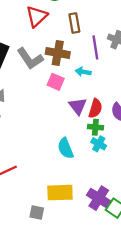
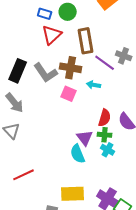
brown rectangle: (74, 23) -> (86, 41), size x1.4
purple line: (95, 47) -> (105, 63), turned -45
purple triangle: (78, 106) -> (85, 138), moved

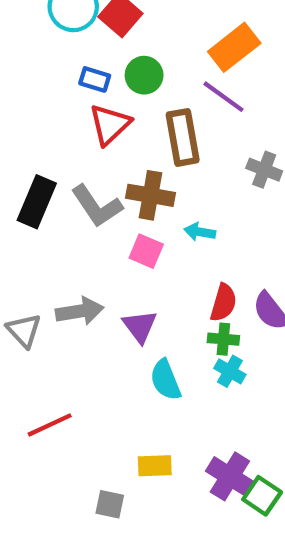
purple line: (105, 63) -> (223, 97), moved
gray arrow: (15, 103) -> (80, 311), moved, turned -60
purple triangle: (85, 138) -> (140, 326), moved
yellow rectangle: (73, 194) -> (155, 466), size x0.7

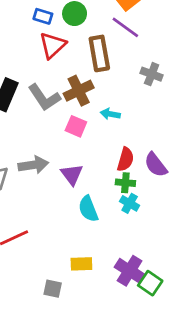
brown cross: (150, 195) -> (79, 91), turned -36

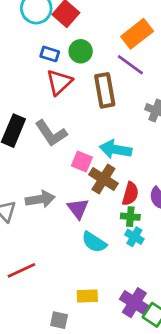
brown cross: (79, 91) -> (103, 179), moved, turned -32
cyan arrow: (110, 114) -> (116, 149), size x1.6
cyan semicircle: (88, 209) -> (94, 242), turned -35

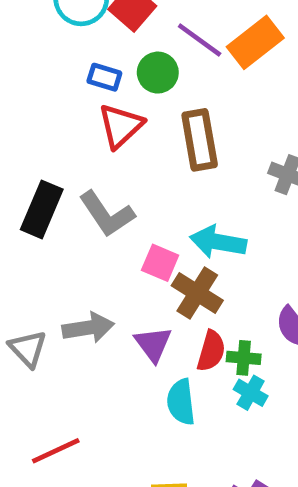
purple line: (130, 65) -> (200, 40), moved
red semicircle: (130, 194) -> (211, 351), moved
cyan semicircle: (94, 242) -> (181, 402), turned 50

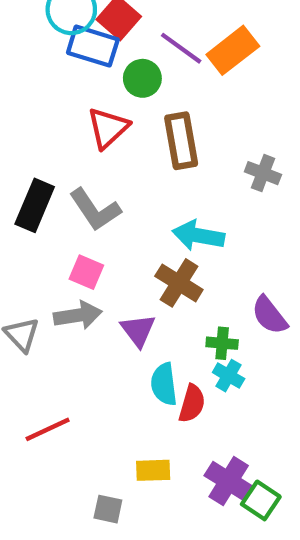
blue rectangle: (104, 77) -> (93, 46), moved, size x1.6
pink square: (160, 263) -> (86, 272), moved
red semicircle: (211, 351) -> (192, 404), moved

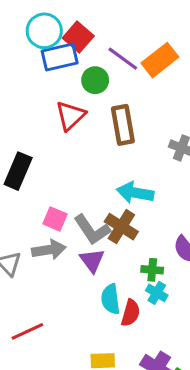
blue rectangle: (93, 46) -> (60, 57), turned -30
gray L-shape: (95, 210) -> (92, 230), moved

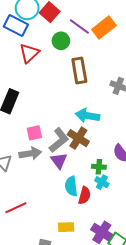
blue rectangle: (60, 57) -> (16, 25), moved, turned 40
red triangle: (70, 116) -> (29, 53), moved
pink square: (55, 219) -> (34, 133), turned -35
gray L-shape: (92, 230) -> (59, 140), turned -95

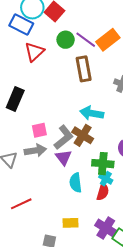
purple line: (79, 26) -> (86, 40), moved
orange rectangle: (104, 28) -> (108, 40), moved
green cross: (99, 167) -> (103, 164), size x1.5
red semicircle: (84, 195) -> (103, 192), moved

